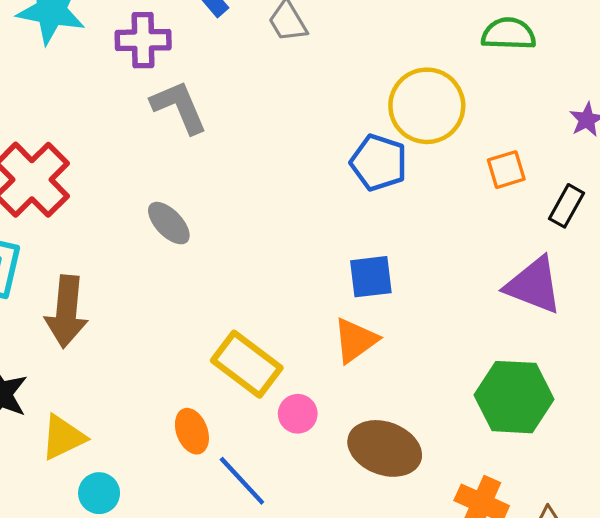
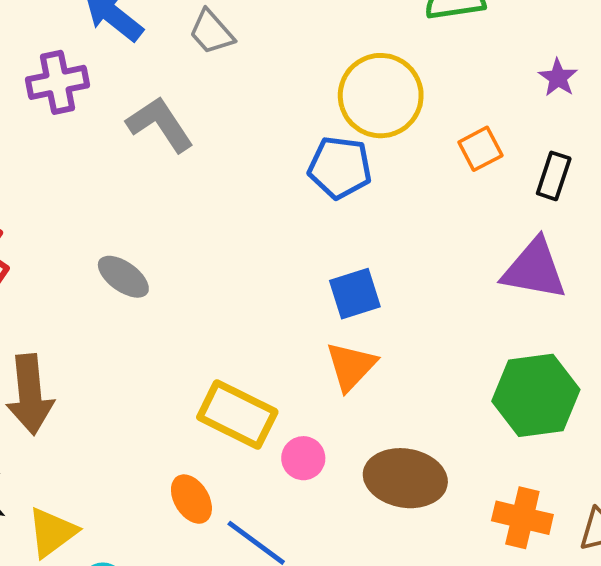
gray L-shape: (179, 107) -> (160, 124), moved

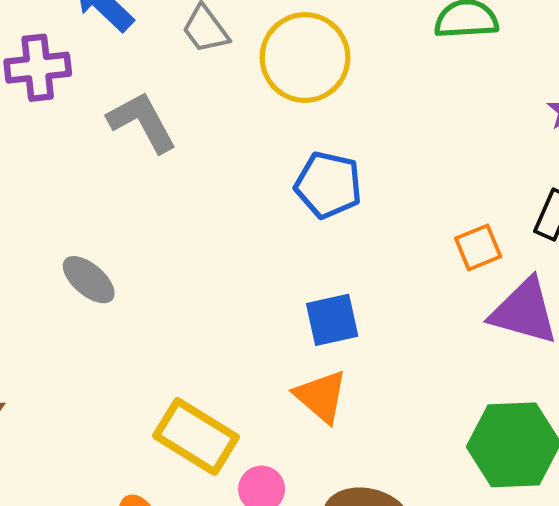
yellow circle: (381, 96) -> (305, 58), moved
orange square: (480, 149) -> (478, 247), moved
orange triangle: (351, 366) -> (321, 396), turned -38

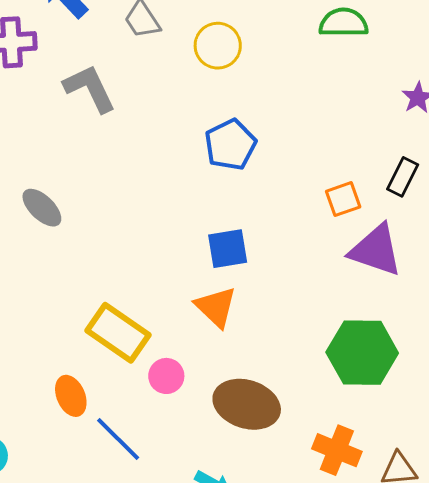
yellow circle: (305, 58) -> (218, 46), size x0.7
blue pentagon: (328, 185) -> (230, 145), turned 30

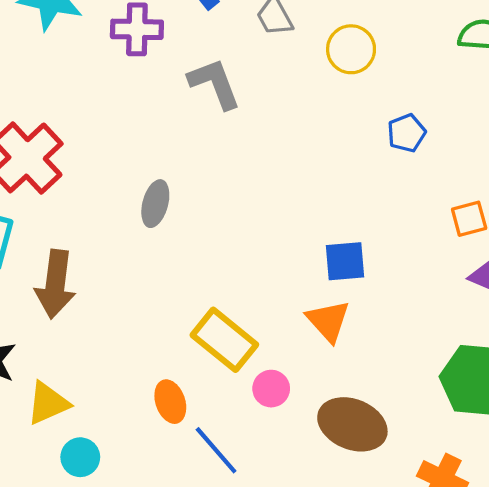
blue pentagon: (230, 145) -> (407, 133), moved, size x0.7
gray ellipse: (42, 208) -> (155, 204), turned 57

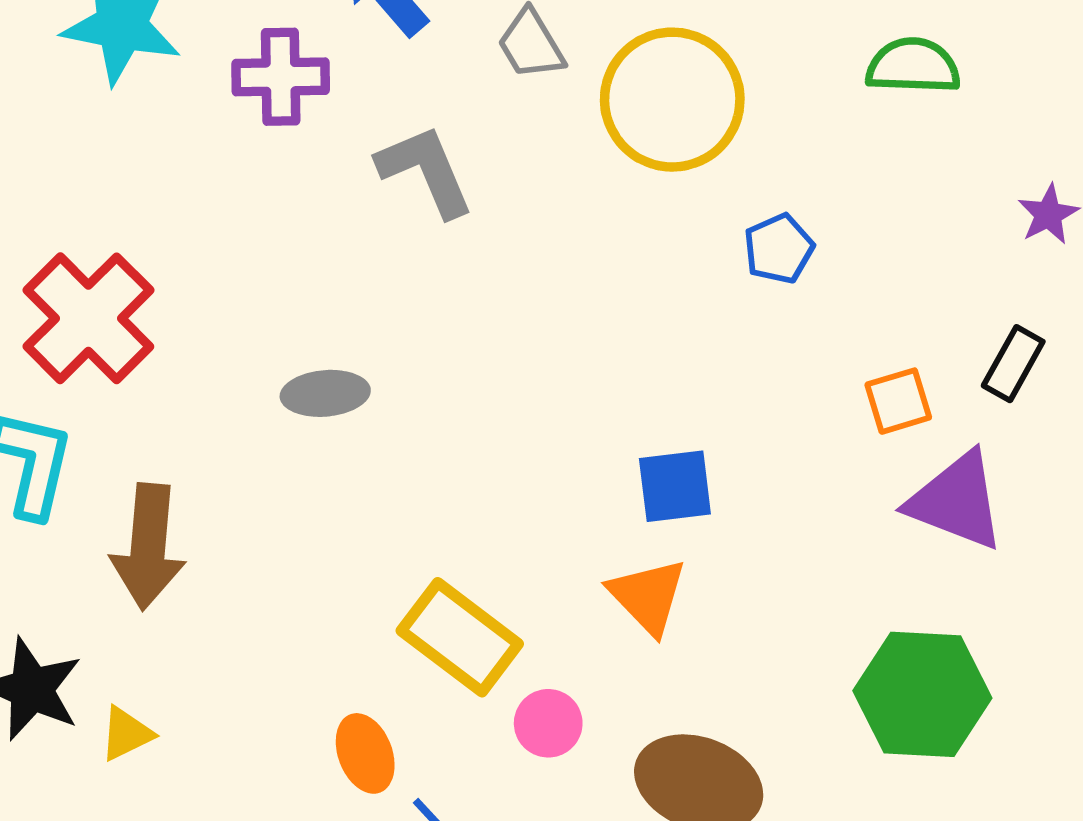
yellow circle: (351, 49) -> (672, 100), size x1.6
gray ellipse: (155, 204) -> (325, 393), turned 72
yellow triangle: (48, 403) -> (126, 734), moved, size x0.7

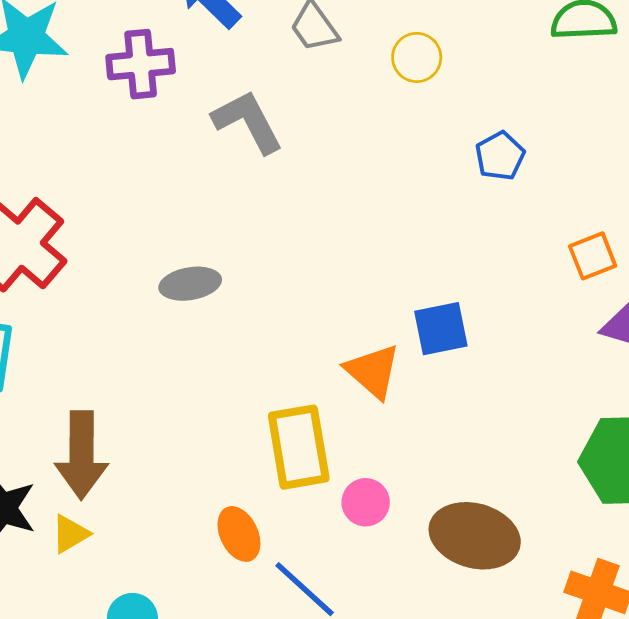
yellow circle: (672, 100) -> (417, 57), size x0.5
brown arrow: (148, 547) -> (81, 455), moved
orange triangle: (648, 596) -> (373, 371), moved
yellow rectangle: (460, 637) -> (299, 447), turned 48

